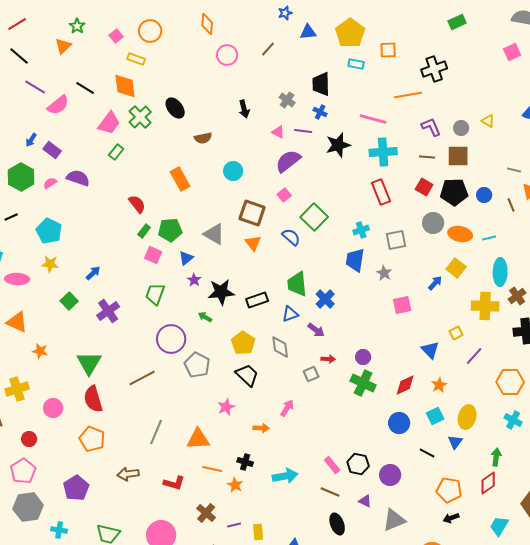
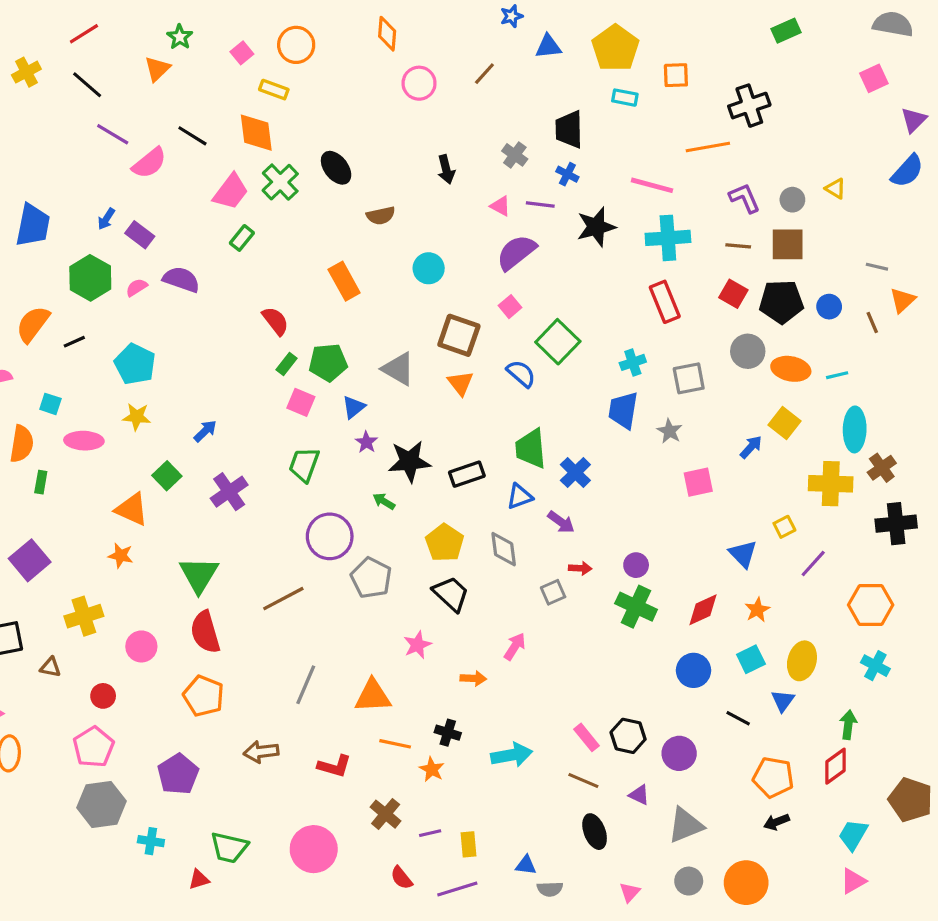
orange triangle: (17, 322) -> (132, 509), moved

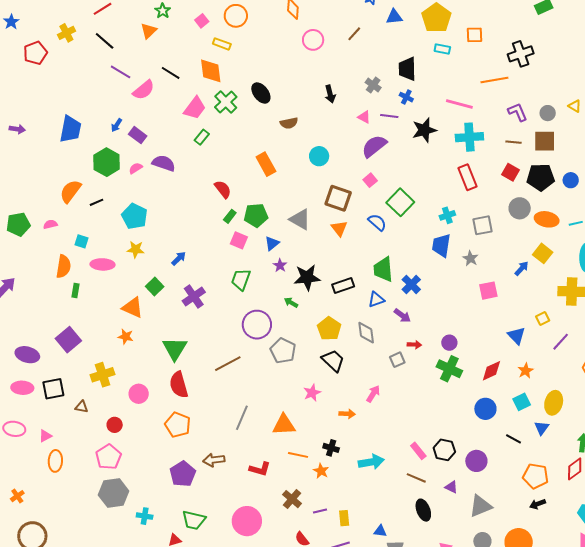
purple pentagon: (178, 774) -> (183, 474), moved

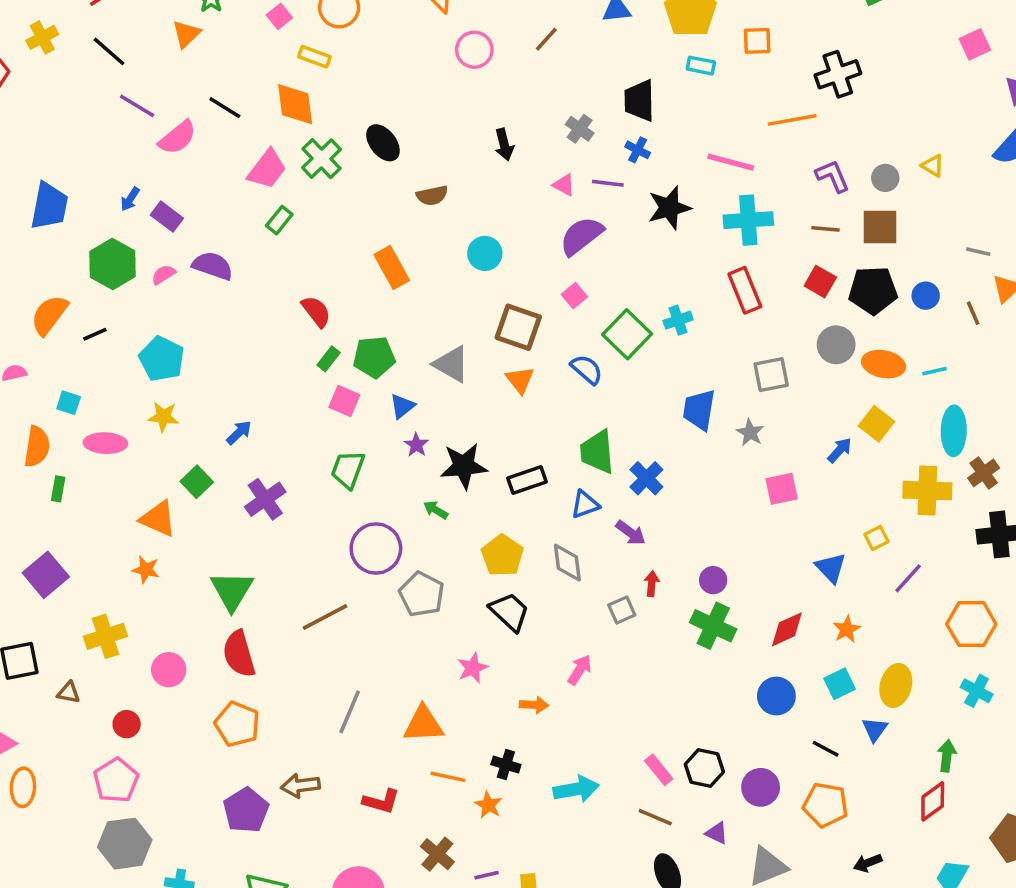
cyan cross: (447, 215) -> (678, 320), moved
red arrow: (414, 345) -> (652, 584), turned -88
orange pentagon: (536, 476) -> (826, 805), moved

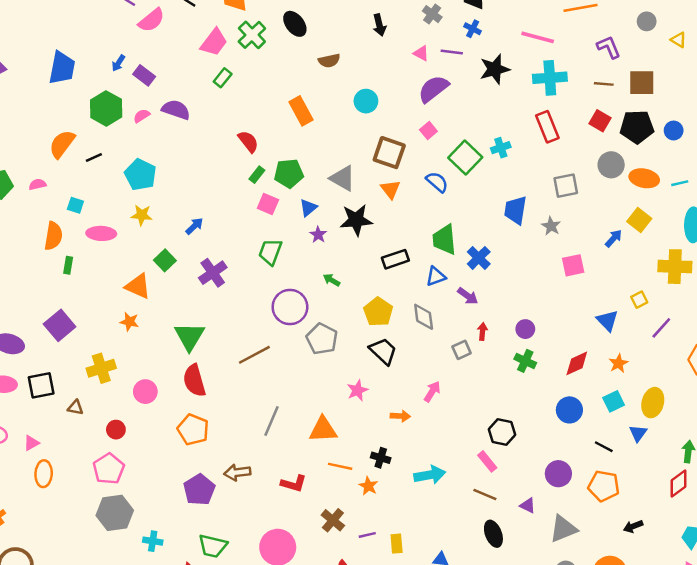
gray circle: (885, 178) -> (647, 21), moved
black star: (464, 466) -> (356, 220), moved
green cross: (713, 626) -> (525, 361), size x0.7
black hexagon: (704, 768) -> (502, 432), moved

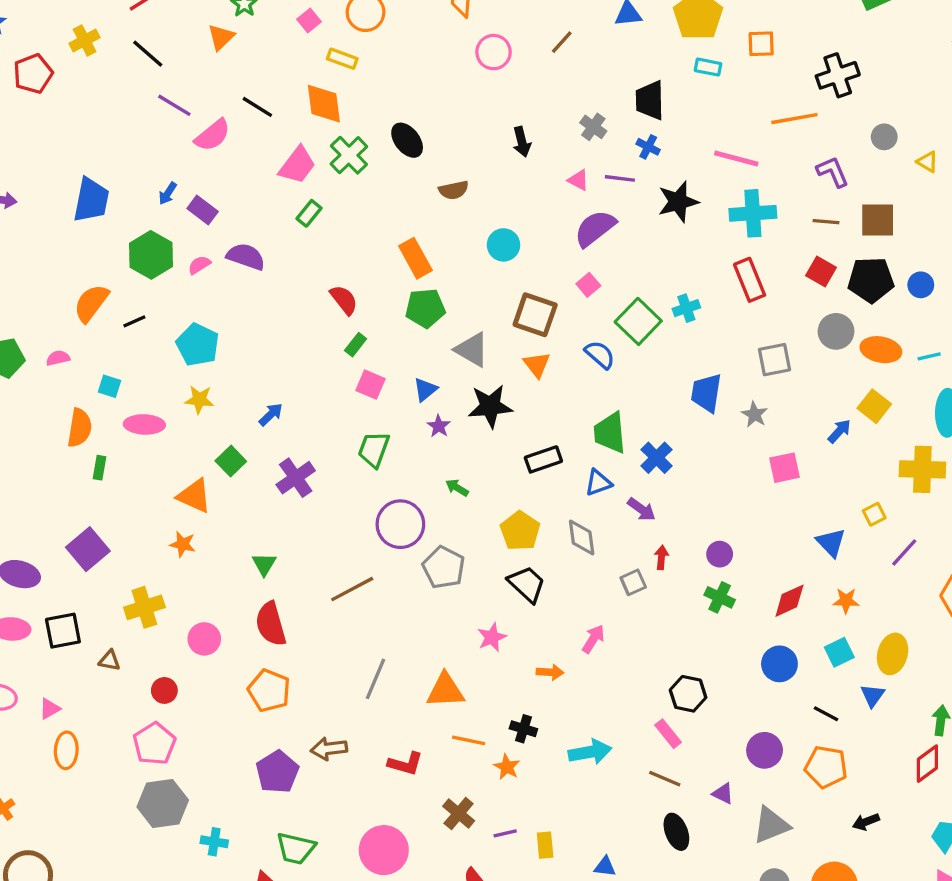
green pentagon: (289, 173) -> (425, 308), moved
green triangle: (189, 336) -> (264, 564), size x0.6
orange star: (618, 363) -> (846, 601), turned 30

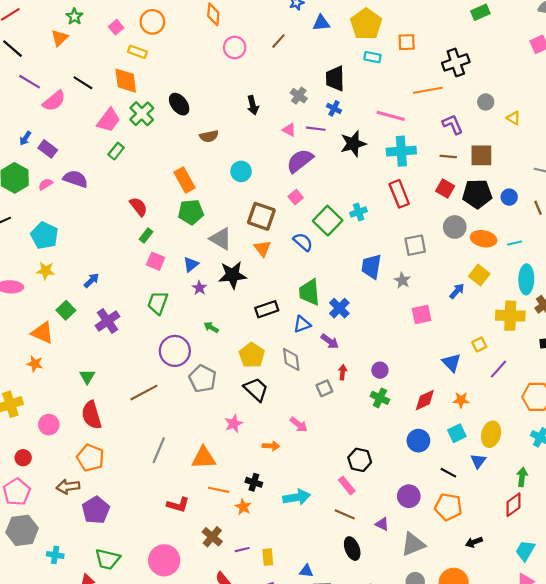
pink arrow: (593, 639) -> (299, 425), turned 96
brown arrow: (329, 749) -> (68, 487), moved

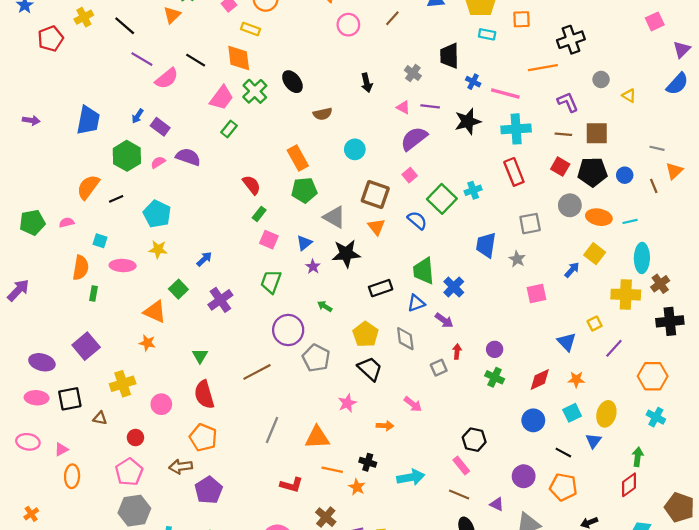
blue cross: (334, 108) -> (473, 82), moved

